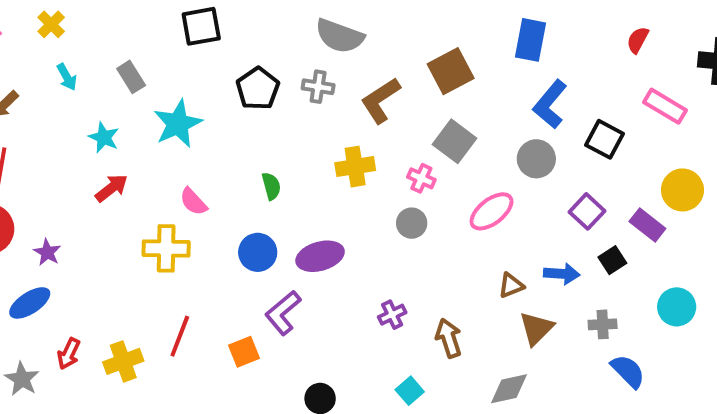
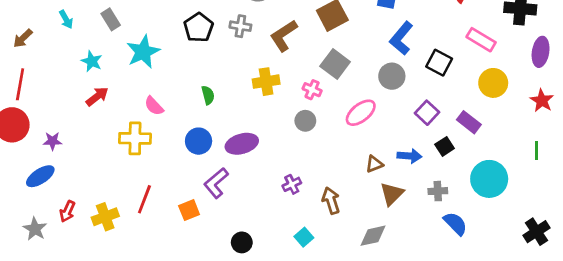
yellow circle: (682, 190) -> (493, 83), moved
purple star: (47, 252) -> (53, 141), turned -30
cyan circle: (677, 307) -> (489, 179), size x1.4

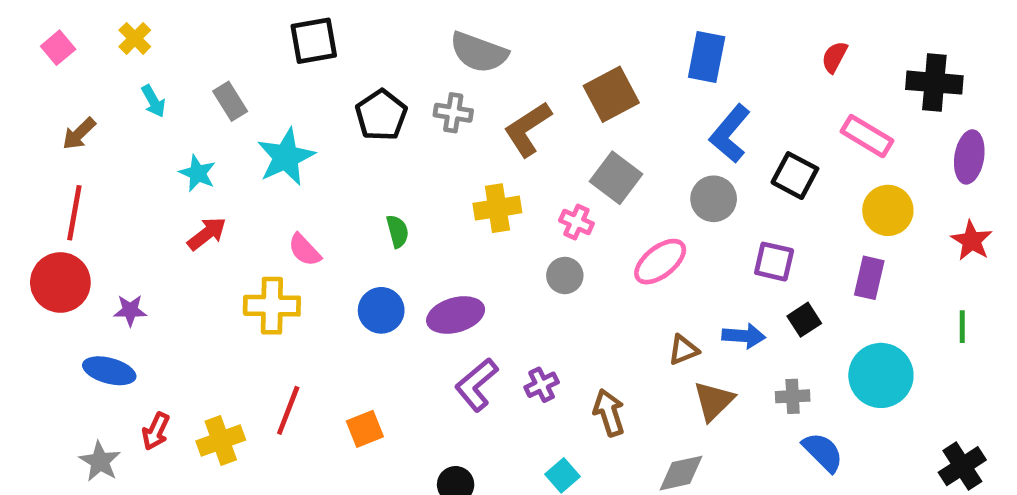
purple square: (427, 113) -> (774, 262), turned -30
purple rectangle: (469, 122) -> (869, 278), moved, turned 65
blue ellipse: (40, 176) -> (109, 371), turned 48
purple L-shape: (216, 183) -> (476, 385), moved

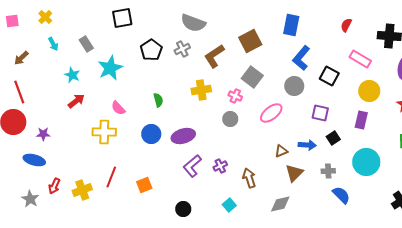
pink square: (58, 48) -> (12, 21), turned 32
gray cross: (453, 113) -> (182, 49), turned -35
red line: (74, 213) -> (19, 92), turned -30

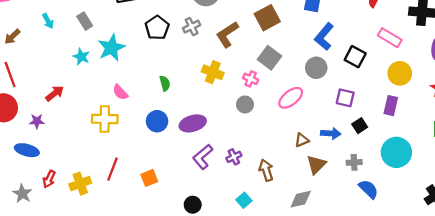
cyan star: (72, 75) -> (81, 57), moved
yellow cross: (201, 90) -> (213, 72), turned 30
red arrow: (76, 101) -> (55, 93), moved

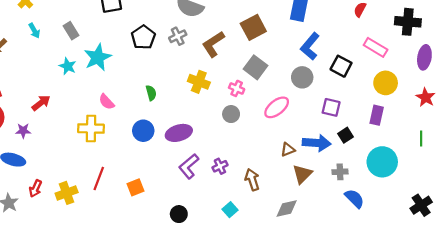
blue arrow: (331, 133) -> (317, 143), size x1.4

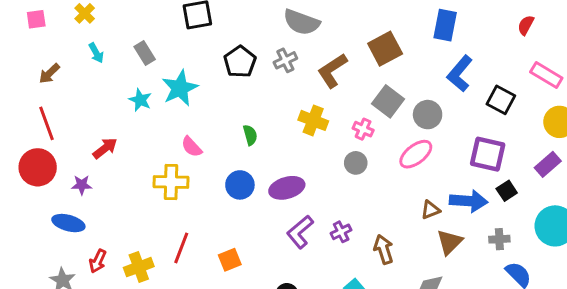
gray circle: (302, 77) -> (428, 115), moved
purple square: (331, 107) -> (488, 154), size x1.4
purple rectangle: (377, 115) -> (548, 164), turned 36

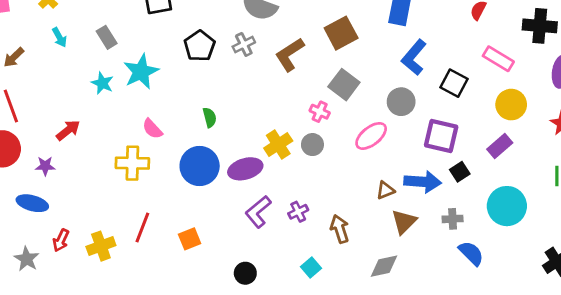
gray circle: (428, 115) -> (401, 102), moved
yellow cross: (313, 120) -> (278, 145), moved, turned 36
blue circle: (240, 185) -> (200, 166), size x1.4

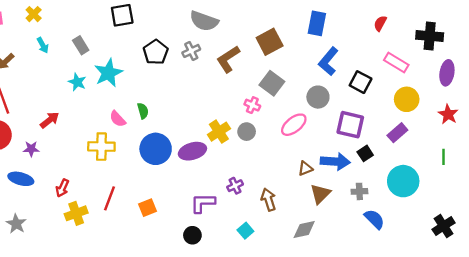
green semicircle: (210, 117) -> (143, 111), moved
purple L-shape: (258, 212) -> (203, 203), moved, turned 40
red arrow: (61, 240) -> (62, 188), moved

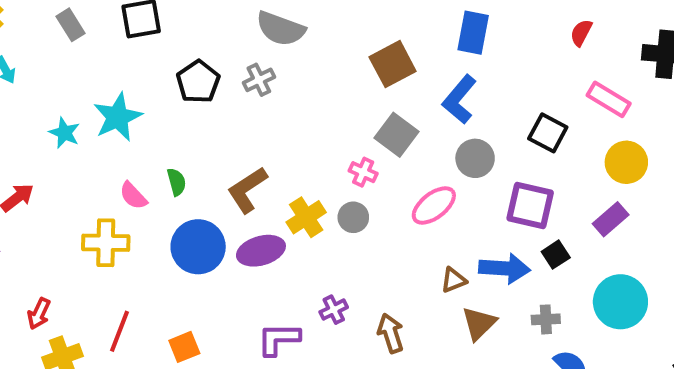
gray rectangle: (81, 45) -> (70, 25), moved
brown L-shape: (228, 59) -> (247, 190), moved
blue L-shape: (328, 61) -> (459, 99), moved

